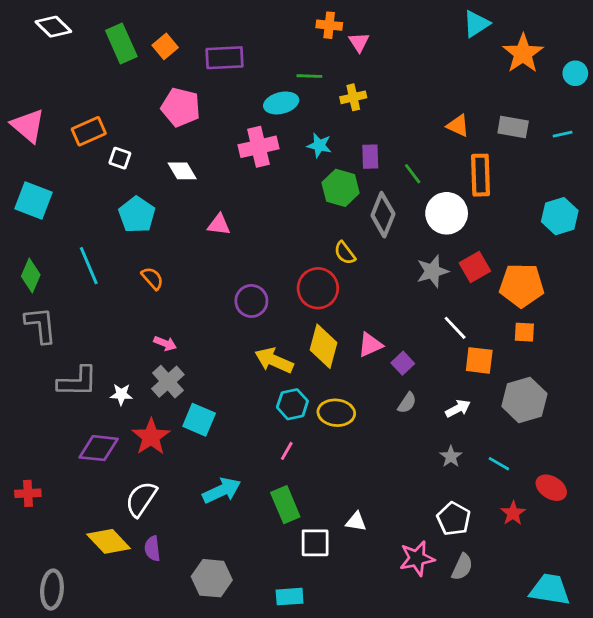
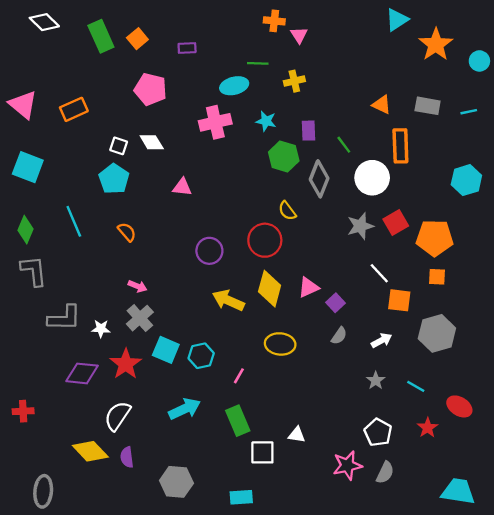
purple rectangle: (225, 58) -> (187, 48), size x0.6
white square: (120, 158) -> (119, 146), moved
cyan hexagon: (292, 404) -> (201, 356), moved

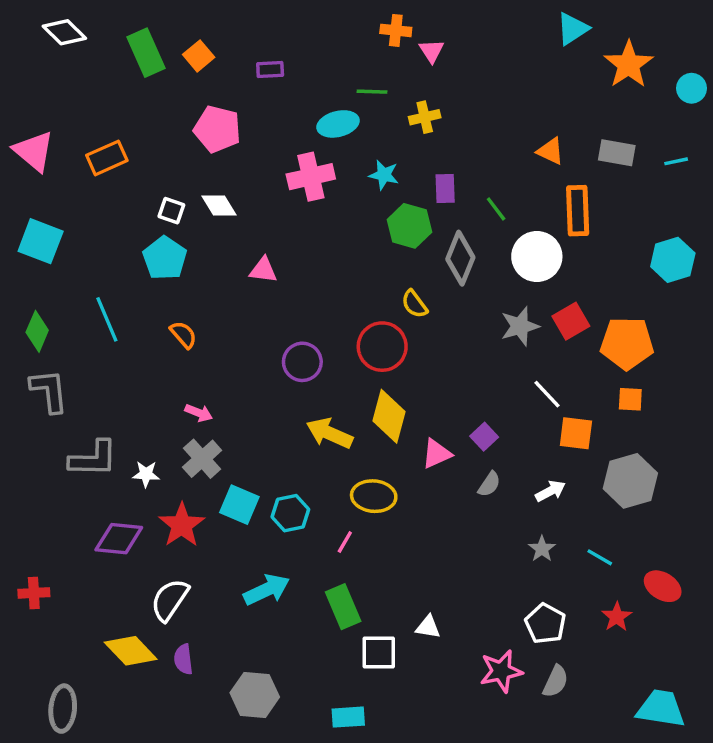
pink triangle: (308, 287) -> (437, 454), moved
yellow ellipse: (280, 344) -> (374, 496), moved

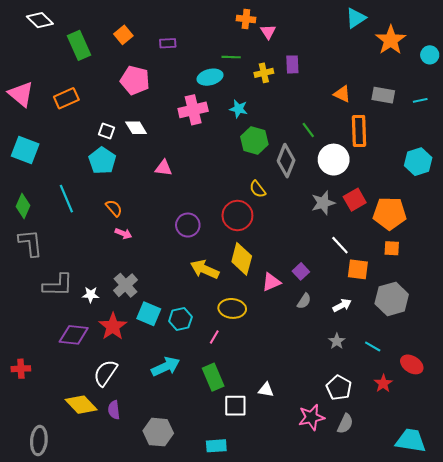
green rectangle: (146, 53) -> (79, 45), moved
purple rectangle: (445, 189) -> (292, 64), moved
pink arrow: (199, 413) -> (123, 233), moved

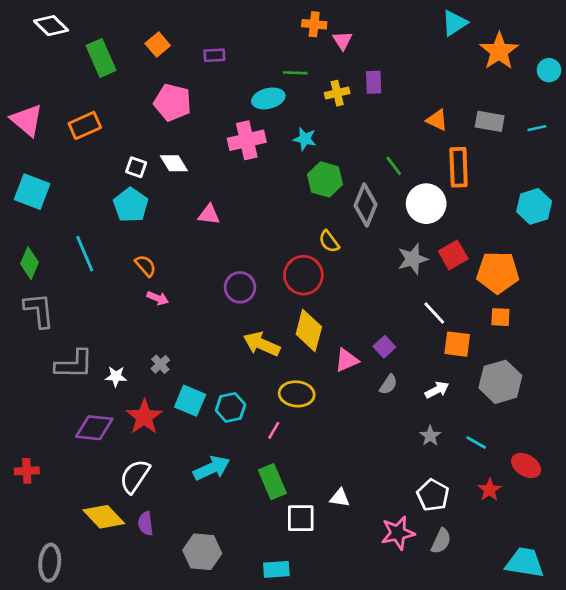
gray cross: (125, 285) -> (160, 364), size x0.6

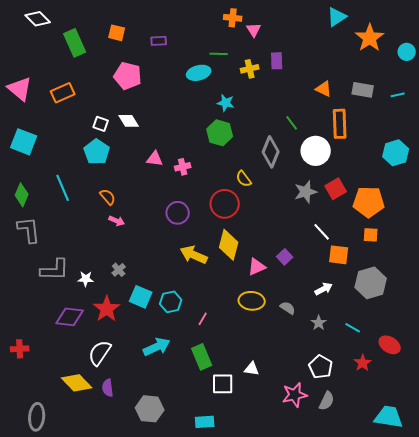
orange square: (158, 44) -> (117, 33), turned -36
pink cross: (247, 140) -> (183, 167), moved, size x0.6
green hexagon: (325, 179) -> (220, 133), moved
gray semicircle: (388, 384) -> (288, 308), moved, turned -91
yellow ellipse: (297, 394) -> (252, 301), moved

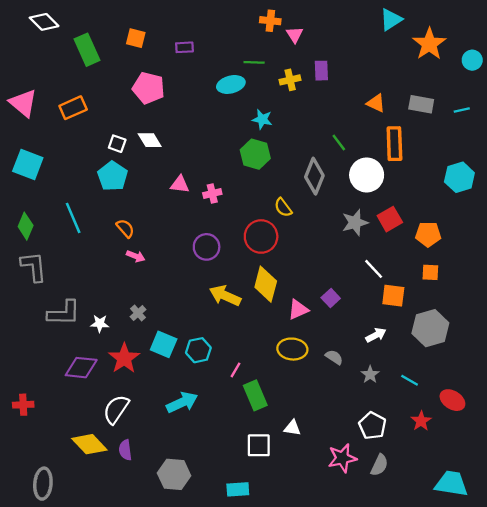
orange pentagon: (369, 202) -> (428, 234), size x0.7
green rectangle: (202, 357) -> (255, 395), moved

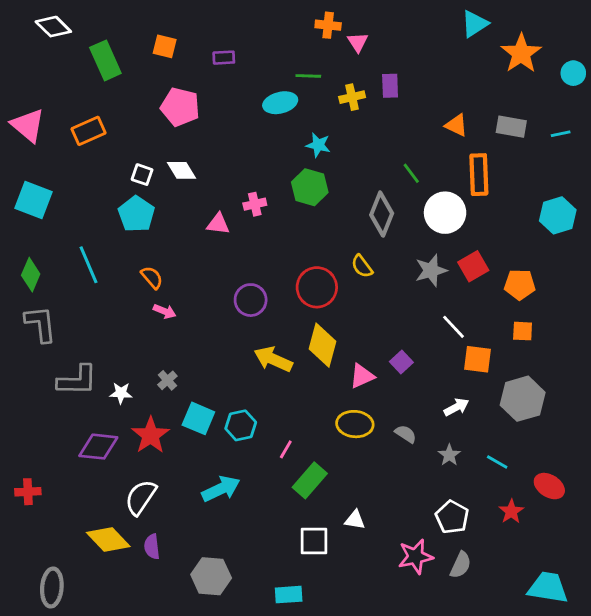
pink cross: (212, 194) -> (255, 204), moved
yellow semicircle: (283, 207) -> (362, 266), moved
green rectangle: (255, 395) -> (310, 480), turned 64

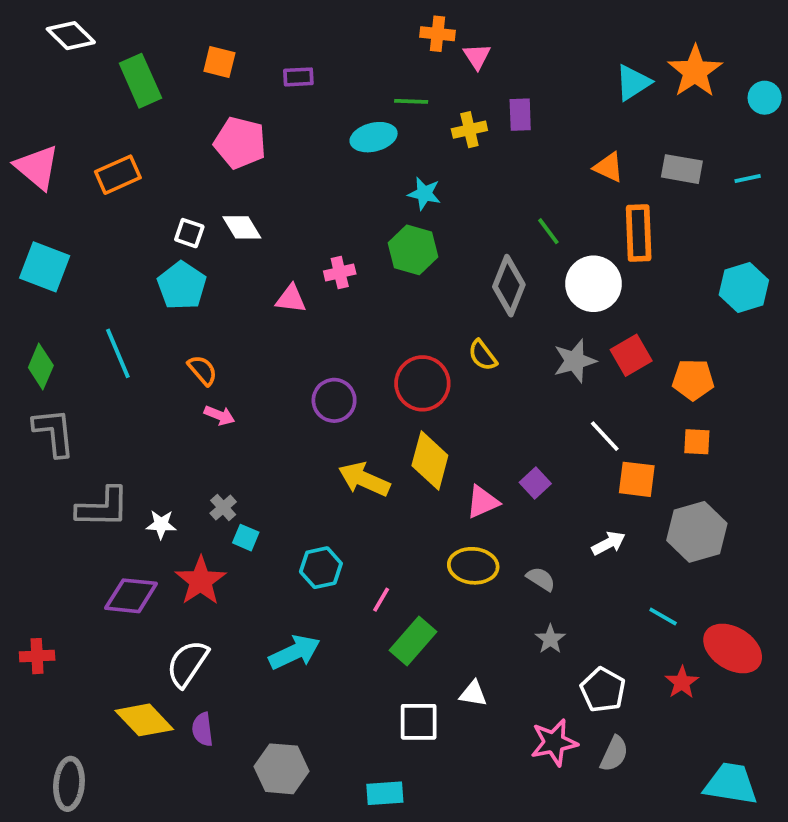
cyan triangle: (475, 24) -> (633, 83), moved
cyan square: (198, 418) -> (246, 538), moved, size x0.6
gray star: (449, 455) -> (550, 639), moved
red ellipse: (549, 486) -> (733, 649), size x1.4

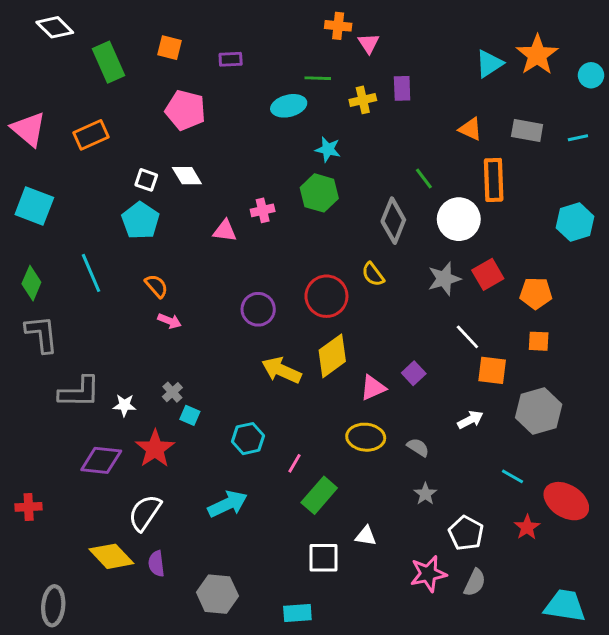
yellow diamond: (430, 461) -> (332, 356), turned 39

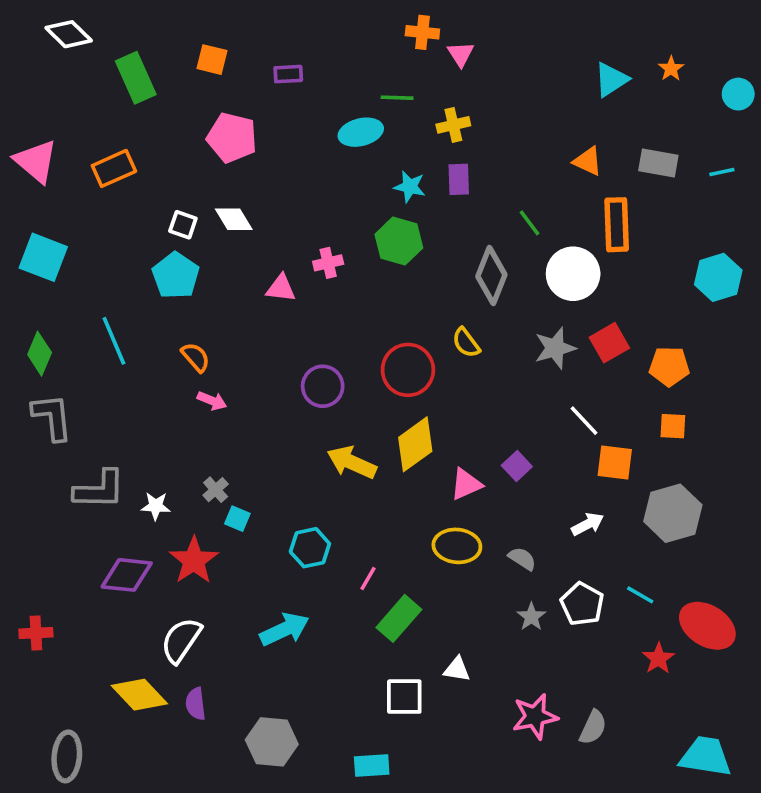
orange star: (537, 55) -> (671, 69), size x0.5
purple rectangle: (402, 88) -> (459, 179), moved
white pentagon: (466, 533) -> (582, 604), moved

